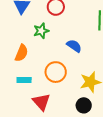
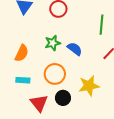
green star: (41, 31) -> (53, 43), moved
black circle: (84, 105) -> (63, 98), moved

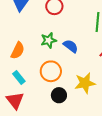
cyan rectangle: (23, 80) -> (19, 78), turned 48
red triangle: (39, 103) -> (15, 101), moved

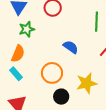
green star: (49, 40) -> (27, 29), moved
cyan rectangle: (19, 78) -> (16, 74), moved

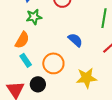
cyan rectangle: (16, 74) -> (26, 60), moved
black circle: (61, 97) -> (38, 84), moved

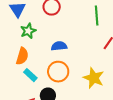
blue semicircle: (75, 40) -> (59, 46), moved, turned -35
yellow star: (86, 78) -> (94, 78), turned -30

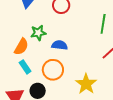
green star: (28, 31) -> (38, 33), moved

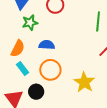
green star: (38, 33) -> (30, 23), moved
blue semicircle: (60, 45) -> (47, 45), moved

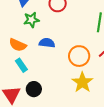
orange semicircle: (18, 48) -> (18, 45), turned 84
orange circle: (50, 70) -> (79, 56), moved

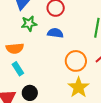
blue semicircle: (47, 43) -> (55, 33), moved
orange semicircle: (18, 45) -> (15, 48), turned -30

